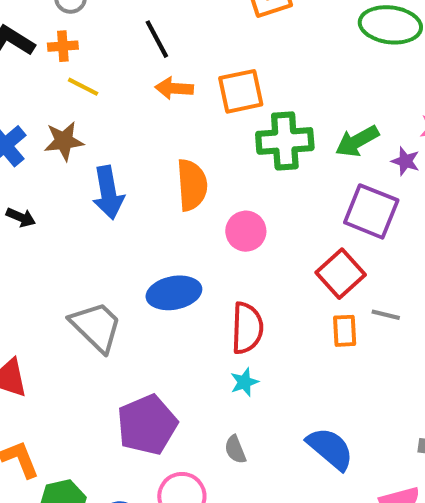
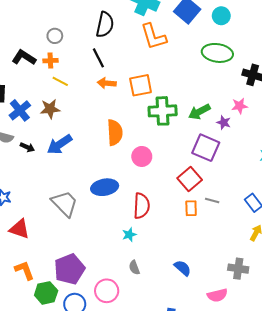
blue arrow: (108, 193) -> (60, 144), moved, turned 65
cyan star: (244, 382) -> (129, 235), moved
purple pentagon: (147, 425) -> (69, 269), moved
blue semicircle: (330, 449) -> (183, 268), size x0.7

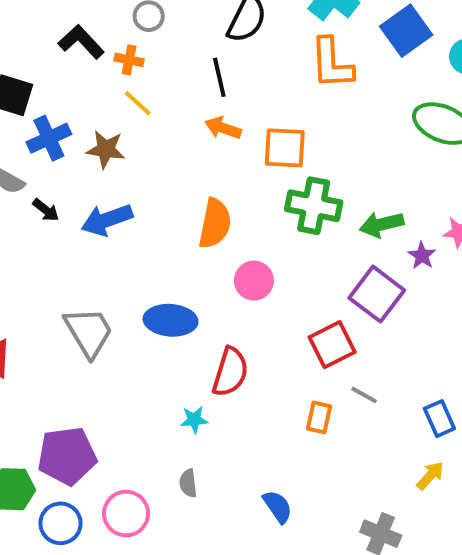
orange rectangle: (191, 208) -> (319, 417), moved

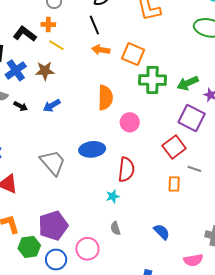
black L-shape: (81, 42) -> (25, 34), moved
orange square: (285, 148) -> (133, 54), turned 30
blue arrow: (107, 220) -> (52, 106), size x0.7

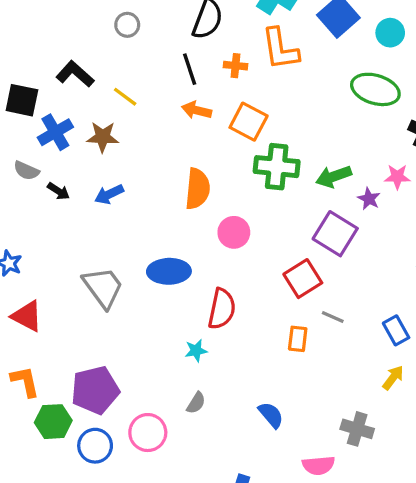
orange cross: (48, 25) -> (236, 66), moved
gray semicircle: (115, 228) -> (196, 403), turned -136

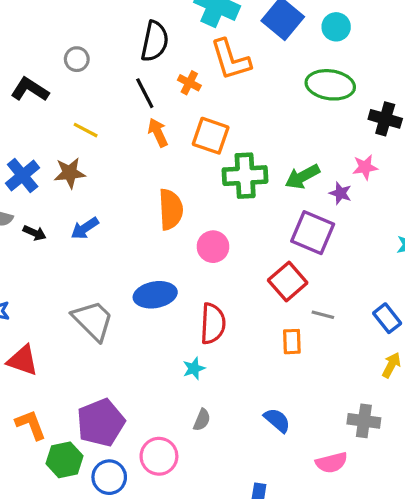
orange cross: (236, 66) -> (189, 83), turned 30
black L-shape: (75, 74) -> (30, 90), moved
orange arrow: (197, 110) -> (158, 132), turned 60

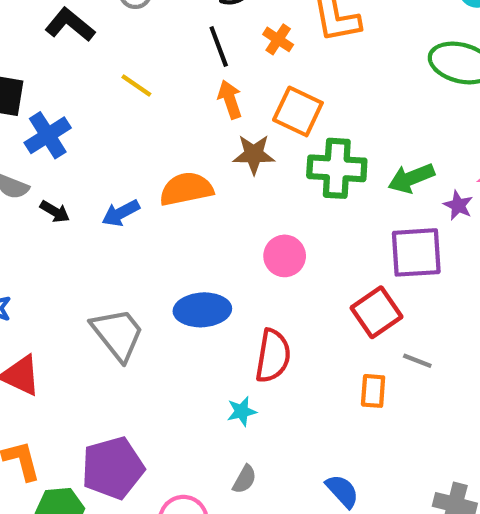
brown star: (70, 173) -> (254, 154), moved
orange semicircle: (171, 209) -> (186, 189), moved, turned -105
purple square: (313, 233) -> (416, 252), turned -33

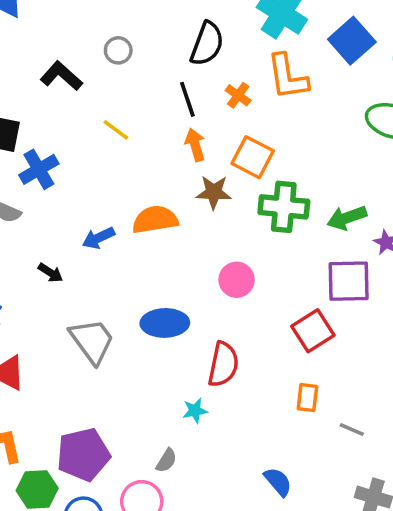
black arrow: (55, 212) -> (50, 273), moved
gray line: (417, 361) -> (352, 430), moved
gray semicircle: (244, 479) -> (166, 461), moved

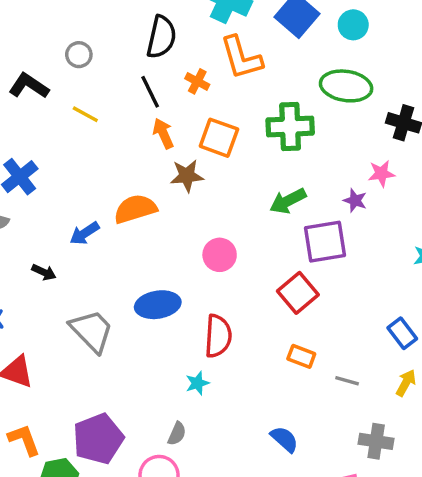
yellow line: (116, 130) -> (85, 114), moved
green cross: (284, 207) -> (290, 127), moved
green arrow: (347, 218) -> (288, 201), moved
orange rectangle: (307, 398) -> (301, 356), turned -68

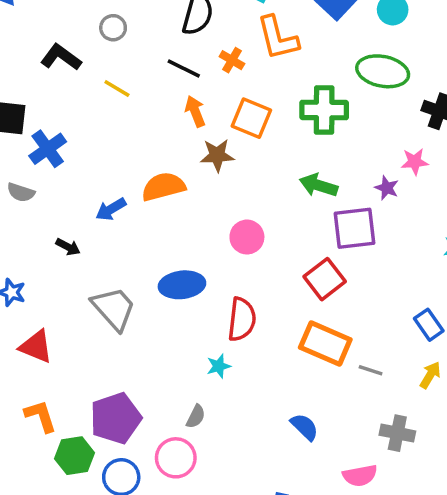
black line: (150, 92) -> (184, 68), turned -40
green arrow: (288, 201) -> (319, 185), turned 42
orange rectangle: (301, 356) -> (325, 344), size x1.8

